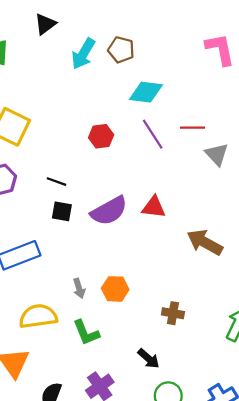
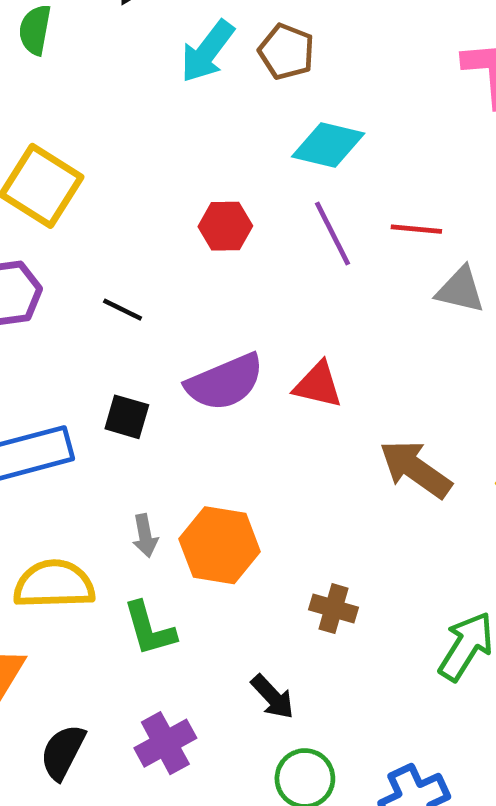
gray triangle: (217, 154) -> (460, 290), turned -40
black square: (62, 211) -> (127, 417), moved
orange hexagon: (115, 289) -> (220, 545), size x1.4

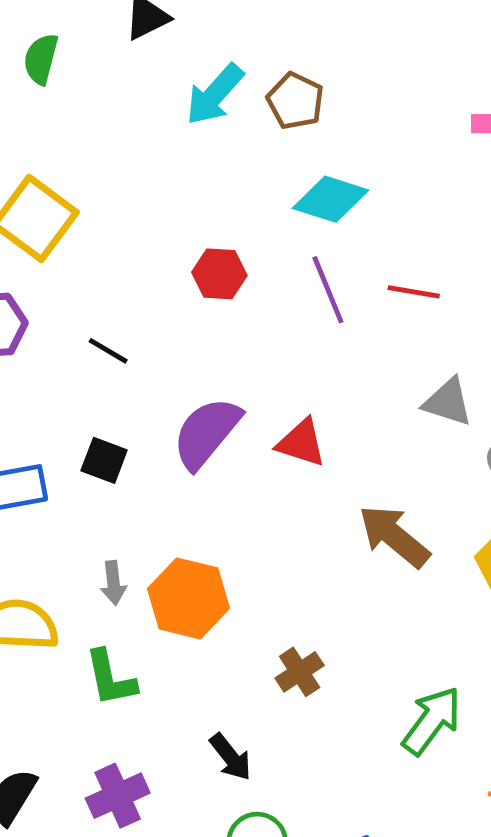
gray triangle: (460, 290) -> (448, 402), moved
purple semicircle: (225, 382) -> (207, 433), turned 148
brown cross: (333, 609) -> (300, 672), turned 36

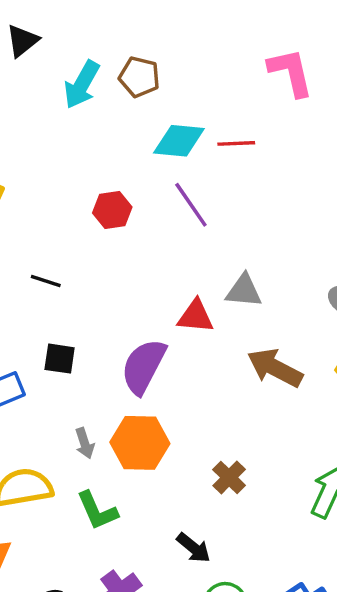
red line: (414, 292) -> (236, 143), moved
gray triangle: (448, 402) -> (244, 291), moved
purple semicircle: (207, 433) -> (143, 366), moved

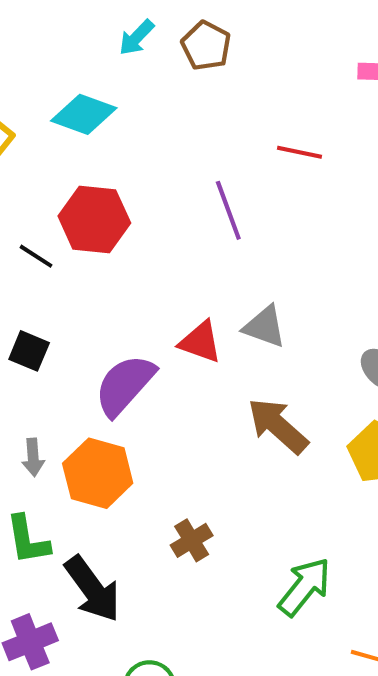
cyan arrow: (82, 85) -> (136, 37), size x0.7
cyan diamond: (179, 141) -> (84, 114), moved
red hexagon: (112, 210) -> (94, 219), moved, size x1.5
black arrow: (194, 548) -> (92, 589), moved, size x1.6

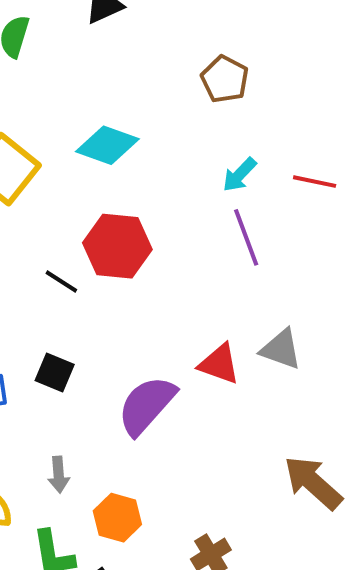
cyan arrow: (136, 37) -> (240, 175), moved
brown arrow: (278, 426) -> (313, 483), moved
orange hexagon: (98, 473) -> (117, 518), moved, size x0.7

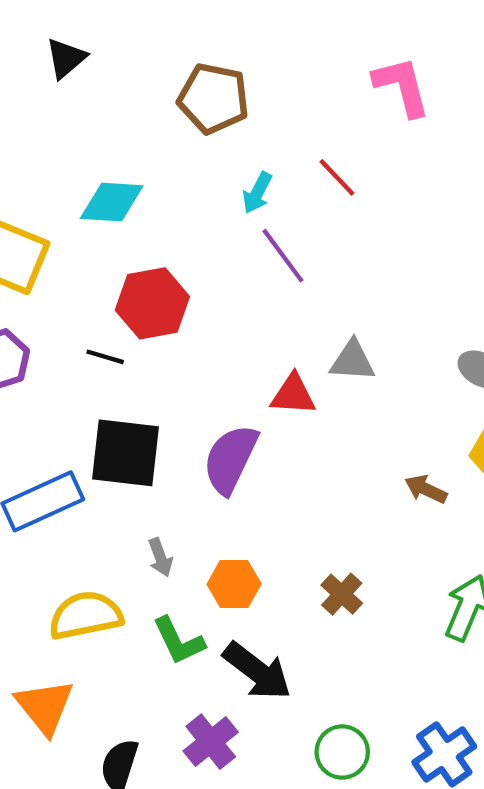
brown pentagon: (225, 79) -> (213, 98), size x1.4
red line: (315, 182) -> (337, 177), turned 51
black square: (55, 372) -> (126, 453), size x1.8
brown arrow: (313, 483) -> (426, 489), size x0.6

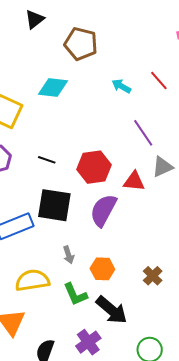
brown pentagon: (213, 98) -> (81, 44), moved
cyan arrow: (257, 193) -> (121, 86), turned 90
purple line: (283, 256) -> (143, 133), moved
red hexagon: (152, 303) -> (94, 167), moved
gray triangle: (352, 361) -> (162, 167), turned -30

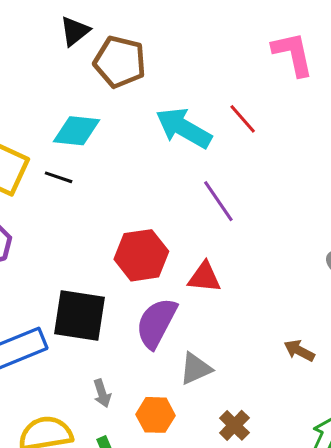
black triangle: (35, 19) -> (75, 31), moved
cyan arrow: (121, 86) -> (184, 128), size x1.8
black line: (47, 160) -> (59, 177), moved
gray triangle: (162, 167) -> (196, 369), moved

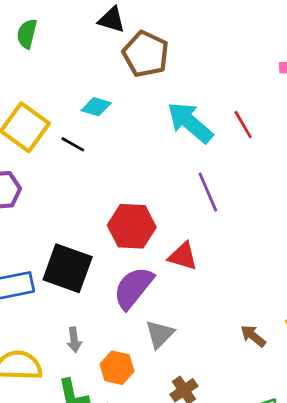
black triangle: (75, 31) -> (112, 20), turned 44
cyan diamond: (76, 131) -> (96, 107), size x0.7
gray triangle: (196, 369) -> (160, 334), turned -32

